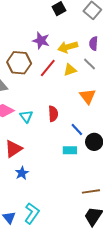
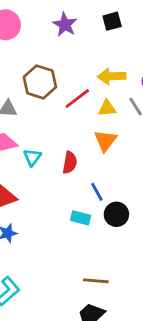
purple star: (41, 41) -> (65, 25), moved
orange triangle: (88, 96) -> (105, 141), moved

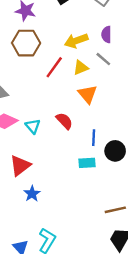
brown hexagon: (40, 82) -> (26, 43), moved
red semicircle: (70, 163) -> (64, 121), turned -36
blue line: (97, 192) -> (94, 138), turned 49

